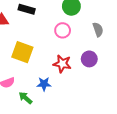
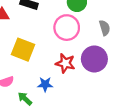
pink circle: (63, 30) -> (67, 28), size x1.5
purple circle: (89, 59) -> (94, 59), size x1.5

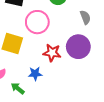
pink circle: (67, 28) -> (37, 22), moved

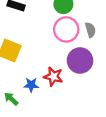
pink circle: (37, 22) -> (66, 29), moved
red star: (52, 53) -> (53, 77), moved

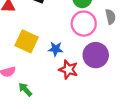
gray semicircle: (90, 30) -> (111, 17), moved
blue star: (31, 85) -> (56, 49), moved

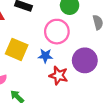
pink circle: (84, 24) -> (57, 32), moved

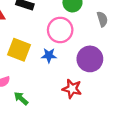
red star: (59, 76) -> (72, 89), moved

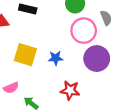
pink circle: (60, 30) -> (84, 31), moved
red star: (72, 89) -> (70, 90), moved

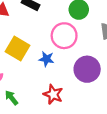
pink circle: (84, 31) -> (64, 36), moved

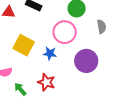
red star: (53, 94) -> (46, 82), moved

